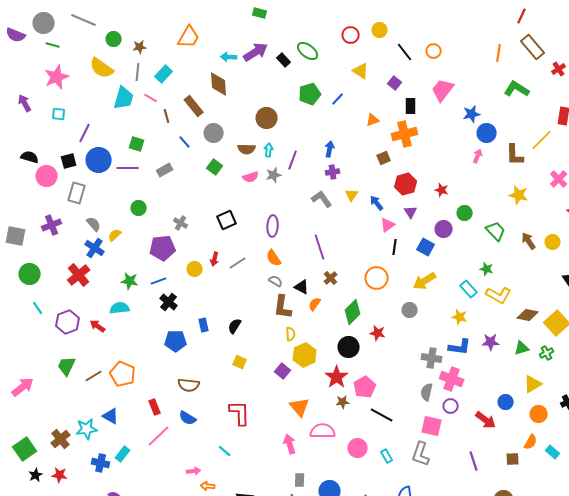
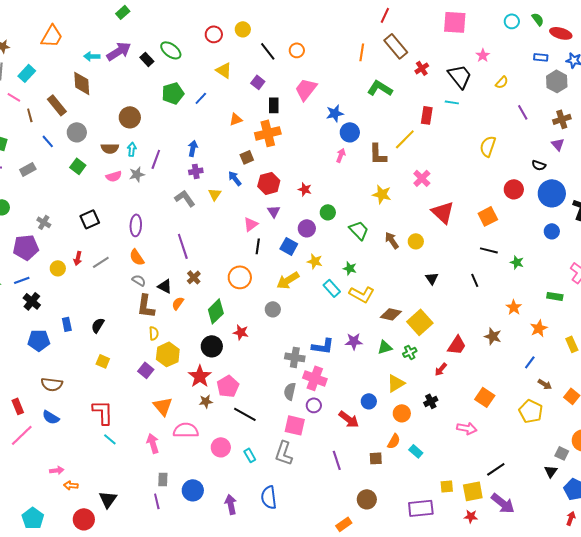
green rectangle: (260, 13) -> (123, 12), turned -56
blue arrow: (377, 203) -> (235, 178), moved
yellow star: (460, 317) -> (315, 261), moved
cyan line: (225, 451) -> (110, 439), moved

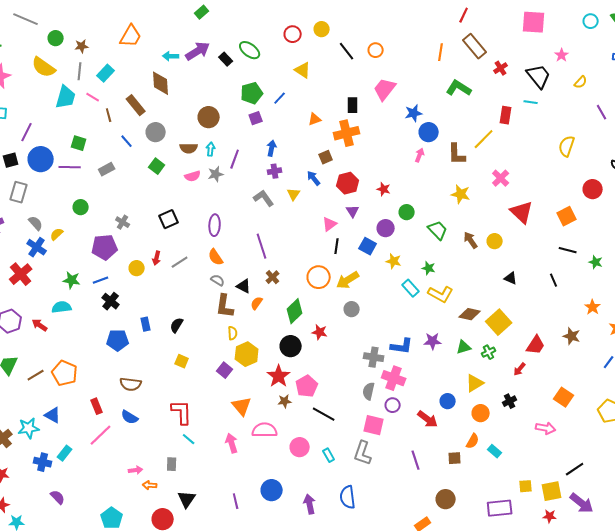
purple square: (258, 82) -> (256, 118), moved, turned 32
black triangle: (432, 278) -> (511, 278), turned -32
yellow arrow: (288, 280) -> (348, 280), moved
gray rectangle: (163, 479) -> (172, 464), moved

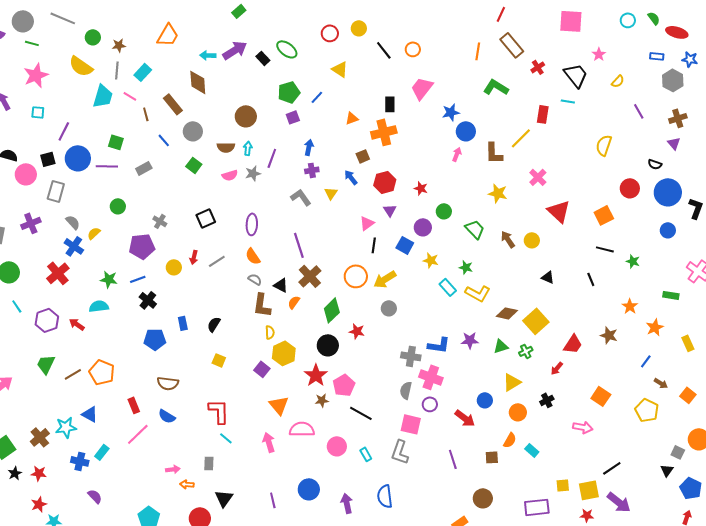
brown cross: (273, 277) -> (310, 276), size x1.6

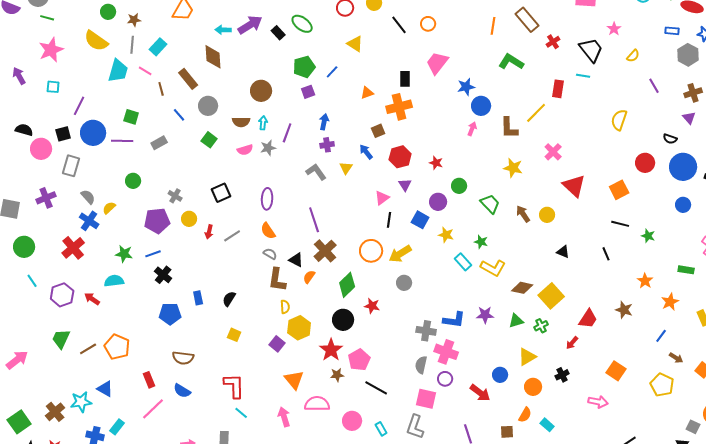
yellow circle: (174, 267) -> (189, 219), moved

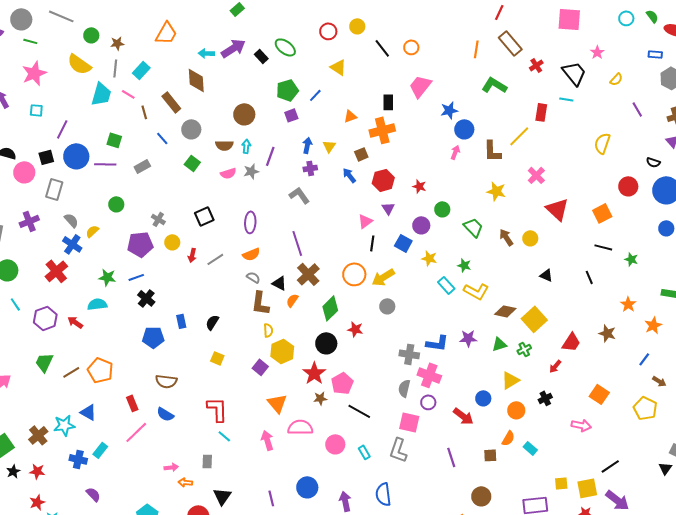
yellow triangle: (346, 168) -> (329, 146), moved
orange semicircle: (268, 231) -> (251, 254), turned -78

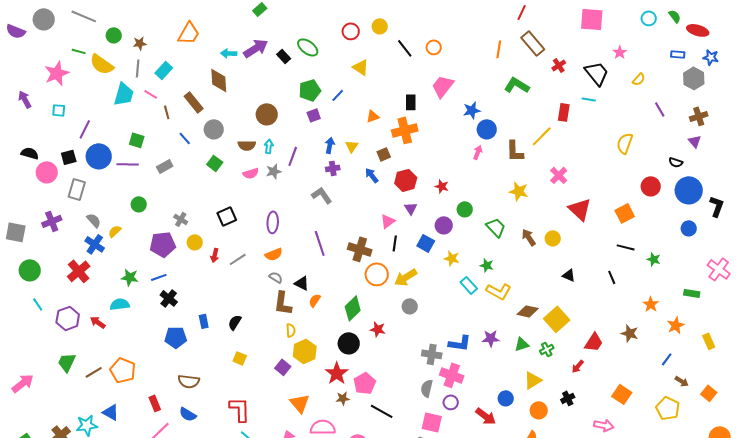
green line: (30, 41) -> (79, 51), moved
brown cross: (308, 274) -> (360, 249), moved, turned -30

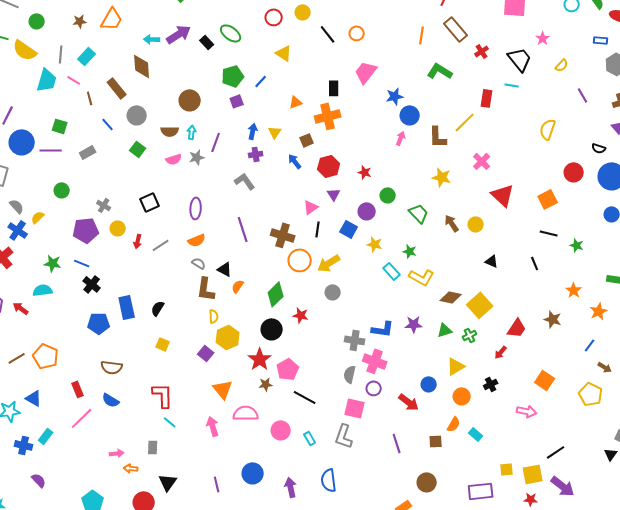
brown star: (140, 43) -> (80, 21), moved
blue line: (159, 277) -> (82, 263), turned 42
blue rectangle: (204, 321) -> (127, 307), size x1.6

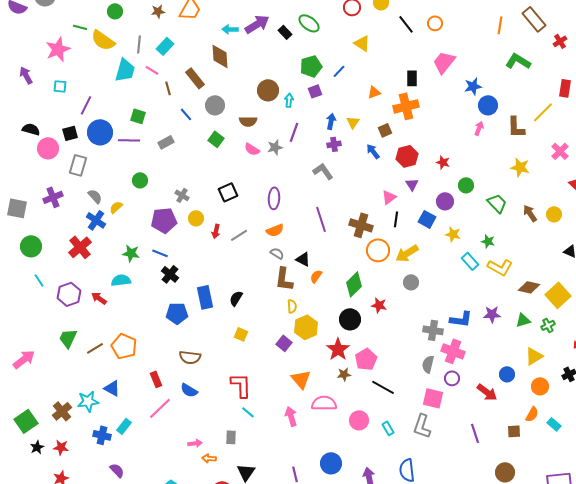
cyan arrow: (192, 132) -> (289, 100), moved
pink semicircle: (174, 159) -> (252, 149), turned 49

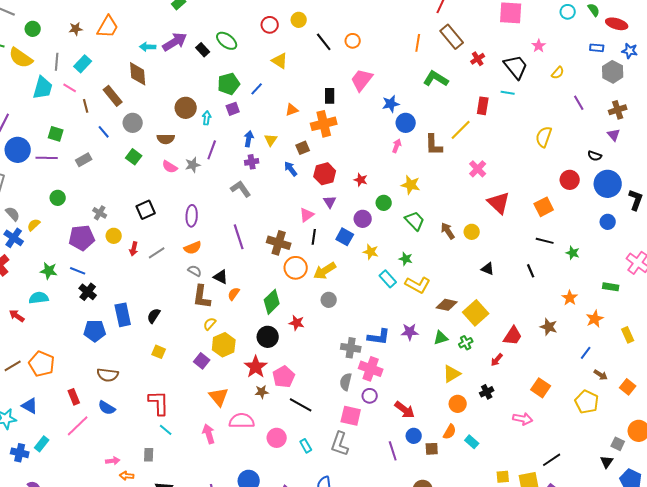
yellow star: (520, 167) -> (411, 185), moved
yellow semicircle: (292, 306) -> (210, 324), turned -136
blue circle: (507, 374) -> (414, 436), moved

